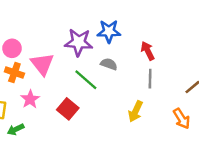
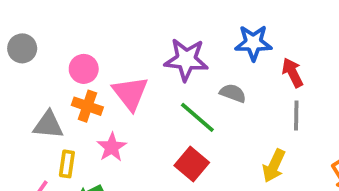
blue star: (109, 31) -> (253, 43), moved
red square: (68, 109) -> (192, 164), moved

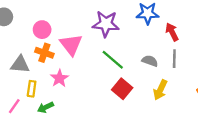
gray semicircle: (233, 93) -> (150, 61), moved
red square: (192, 164) -> (122, 89), moved

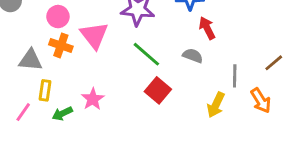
red arrow: (172, 32) -> (207, 28), moved
gray line: (174, 59) -> (235, 76), moved
pink star: (59, 78) -> (93, 99), moved
yellow arrow: (160, 90) -> (216, 105), moved

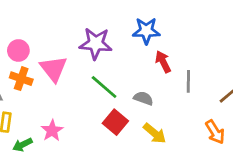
gray semicircle: (193, 56) -> (143, 98), moved
gray line: (235, 76) -> (188, 81), moved
yellow arrow: (216, 105) -> (155, 133), moved, turned -75

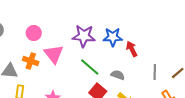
blue star: (146, 31) -> (113, 37), moved
pink circle: (18, 50) -> (34, 33), moved
gray line: (188, 81) -> (155, 72), moved

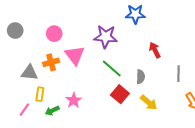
blue star: (113, 37) -> (135, 14), moved
orange cross: (31, 61) -> (51, 62), turned -35
gray semicircle: (118, 75) -> (140, 77), turned 72

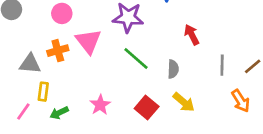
red square: (120, 94) -> (147, 107), moved
pink star: (74, 100) -> (100, 105), moved

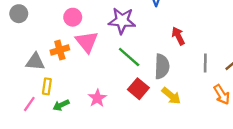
pink circle: (62, 13) -> (73, 17), moved
gray semicircle: (173, 69) -> (162, 66), size x1.5
red square: (147, 107) -> (138, 89), moved

